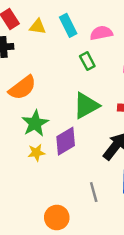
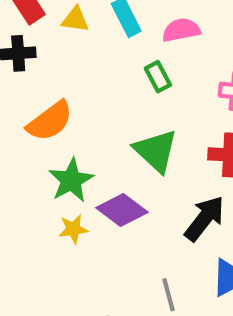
green triangle: (86, 106) -> (156, 151), turned -48
purple diamond: (66, 141) -> (122, 210), turned 68

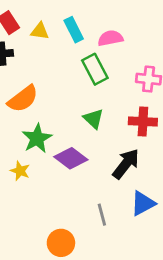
green rectangle: (158, 77) -> (95, 69), size x1.5
green triangle: (156, 151) -> (93, 119), size x0.7
yellow star: (73, 229) -> (20, 171), moved, turned 30

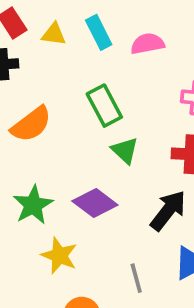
green rectangle: (95, 69) -> (104, 106), moved
green star: (37, 138) -> (33, 205), moved
yellow star: (20, 171) -> (59, 256), moved, size x1.4

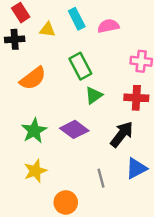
yellow triangle: (54, 34) -> (47, 30), moved
green triangle: (125, 151) -> (94, 95), turned 42
yellow star: (59, 256) -> (35, 171), moved, turned 30

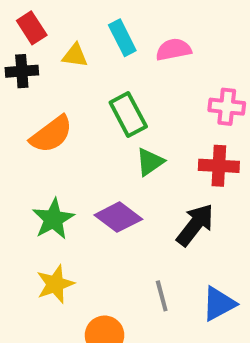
blue triangle: (136, 168) -> (219, 304), moved

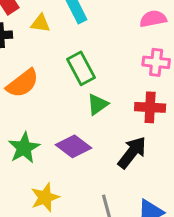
pink semicircle: (174, 50) -> (153, 19), moved
yellow star: (55, 284) -> (45, 197), moved

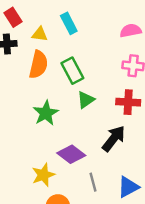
orange semicircle: (22, 83) -> (38, 65), moved, turned -40
purple diamond: (74, 146) -> (71, 154), moved
green star: (24, 148) -> (46, 113), moved

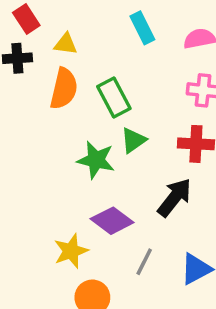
cyan rectangle: (69, 23) -> (142, 28), moved
green star: (46, 113) -> (96, 160), moved, turned -30
gray line: (93, 182) -> (144, 262), turned 42

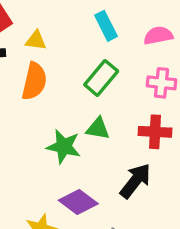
green rectangle: (114, 98) -> (101, 78), moved, turned 68
green triangle: (133, 140) -> (98, 129), turned 45

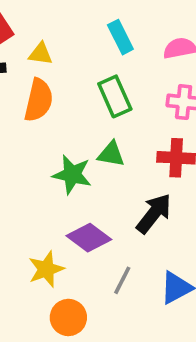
green rectangle: (101, 78) -> (115, 96), turned -64

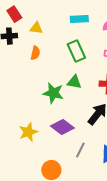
cyan rectangle: (120, 37) -> (79, 19), turned -66
orange semicircle: (39, 100) -> (35, 53), size x0.6
yellow star: (46, 269) -> (28, 132), moved

